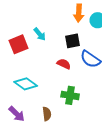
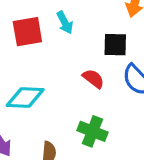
cyan diamond: (26, 84) -> (25, 98), turned -45

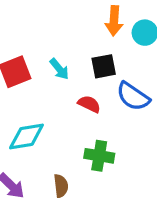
cyan arrow: (65, 23) -> (59, 69), moved

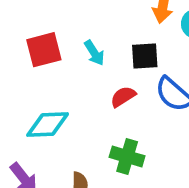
red semicircle: (89, 104) -> (123, 97), turned -65

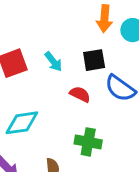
red semicircle: (123, 97) -> (80, 94), turned 65

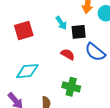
cyan arrow: (53, 62) -> (61, 23), moved

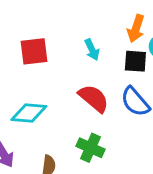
black square: (79, 32) -> (135, 61), moved
red semicircle: (68, 54) -> (94, 98), size x1.5

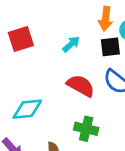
cyan arrow: (92, 50) -> (71, 44), turned -96
red square: (34, 51) -> (21, 39), moved

